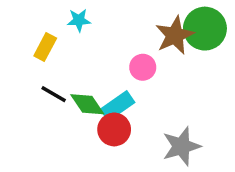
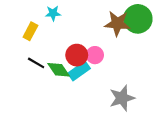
brown star: (175, 35) -> (117, 23), turned 30
pink circle: (143, 67) -> (95, 55), moved
red circle: (114, 129) -> (77, 55), moved

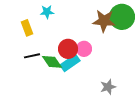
yellow rectangle: (30, 31) -> (27, 28), turned -49
black line: (36, 63) -> (32, 56), turned -42
gray star: (122, 98) -> (108, 87), size x0.7

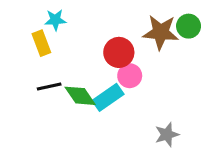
cyan star: (47, 12) -> (55, 20), moved
green circle: (122, 17) -> (189, 26), size x0.6
red circle: (68, 49) -> (119, 52), moved

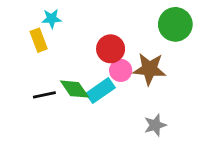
green circle: (189, 26) -> (175, 24), size x1.5
brown star: (161, 32) -> (149, 69), moved
black line: (49, 87) -> (44, 95), moved

